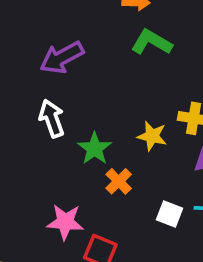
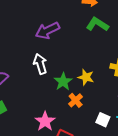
yellow star: (152, 136) -> (86, 77), moved
pink star: (65, 222) -> (45, 121), turned 30

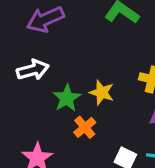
white arrow: (40, 64) -> (33, 70), turned 90

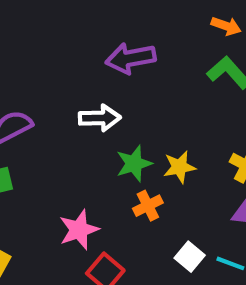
yellow star: (102, 92) -> (179, 167), turned 30

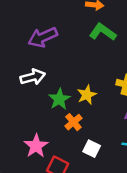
white square: (190, 257) -> (92, 149), moved

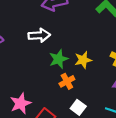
pink star: (36, 146) -> (21, 103), moved

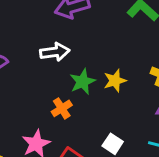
orange cross: (67, 81) -> (62, 108), moved

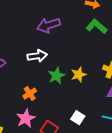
orange cross: (62, 108) -> (30, 94), moved

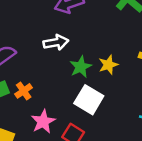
orange cross: (30, 94) -> (24, 91), moved
white square: (78, 118) -> (89, 100), moved, size x1.6

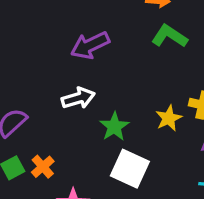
yellow star: (108, 65) -> (169, 118), moved

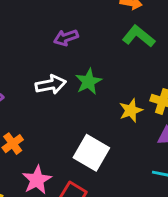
purple arrow: (90, 45) -> (66, 38), size x0.7
green star: (114, 127) -> (89, 82), moved

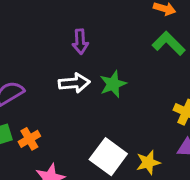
purple arrow: (66, 38) -> (80, 42), moved, turned -80
yellow star: (131, 110) -> (148, 162), moved

